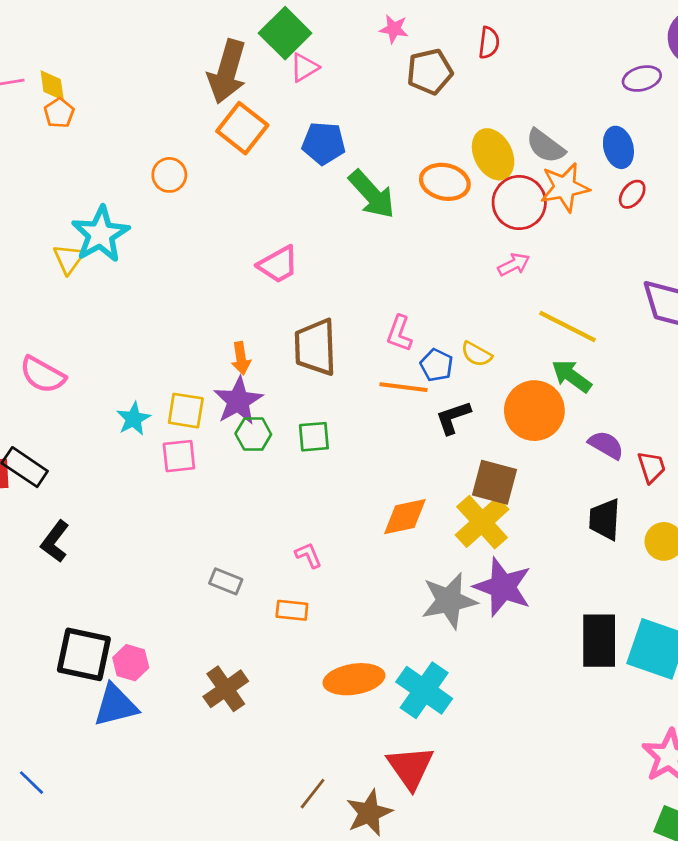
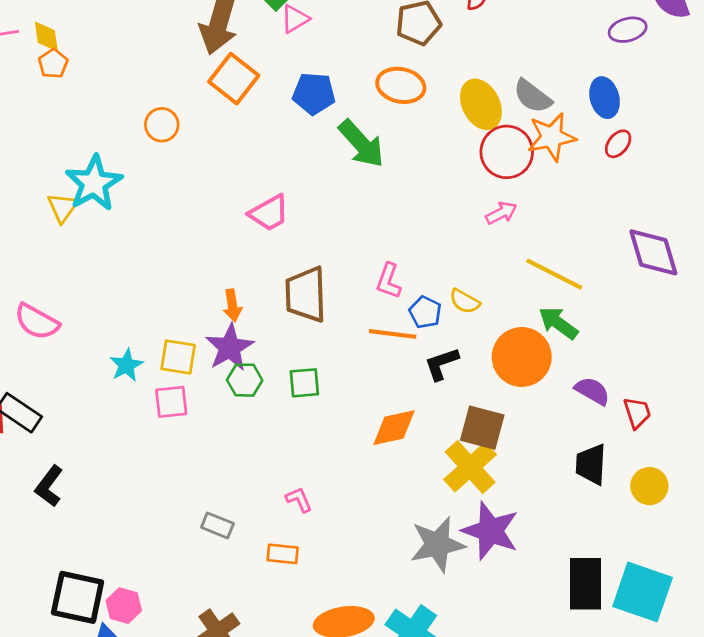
orange ellipse: (445, 182) -> (401, 85), moved
orange diamond: (405, 517) -> (394, 428), moved

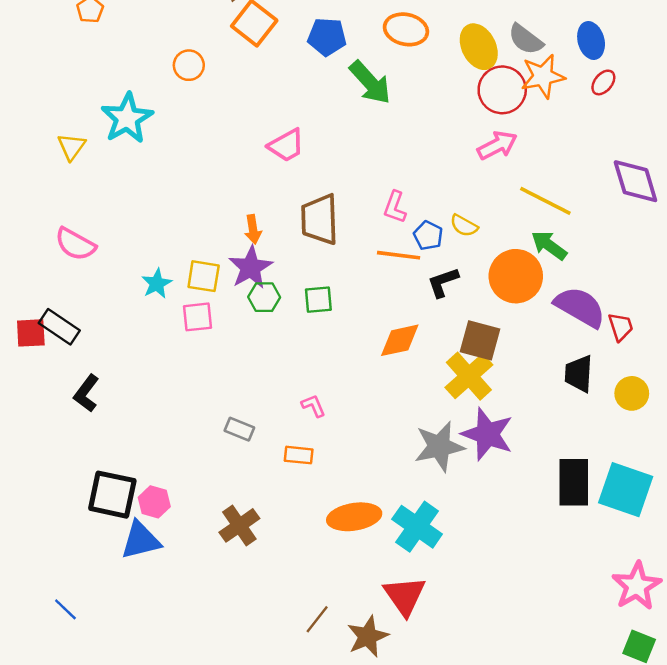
yellow triangle: (63, 208) -> (72, 147), moved
pink arrow: (501, 213) -> (497, 145), size x1.4
purple semicircle: (592, 391) -> (580, 307), size x1.6

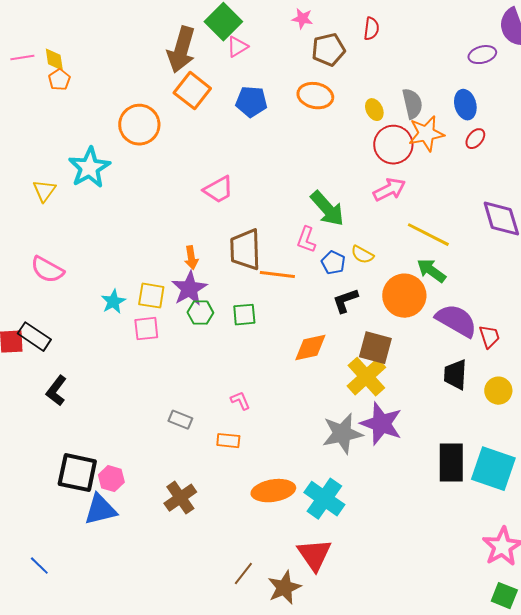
gray semicircle: (526, 39) -> (412, 104), turned -140
yellow ellipse: (479, 47) -> (374, 110), size x0.6
orange circle: (189, 65) -> (139, 125), size x1.6
green arrow: (370, 82) -> (327, 209), moved
orange line: (399, 255) -> (277, 275), moved

